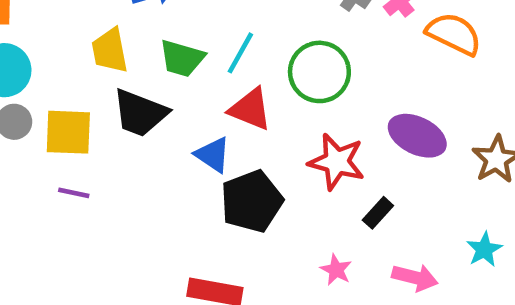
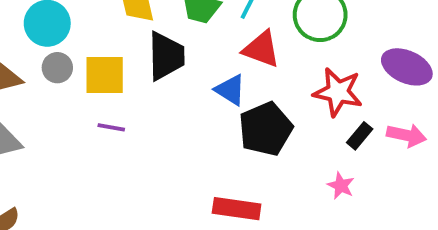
black trapezoid: (140, 113) -> (166, 56), turned -110
black rectangle: (378, 213) -> (360, 136), moved
pink arrow: (415, 278) -> (407, 135), moved

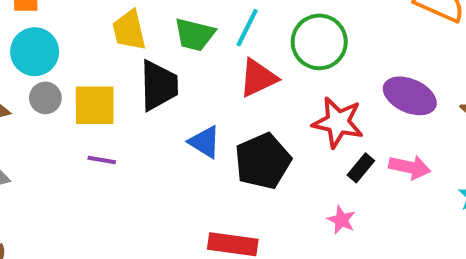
red triangle: (261, 49) -> (258, 78), turned -45
blue triangle: (230, 90) -> (205, 142), moved

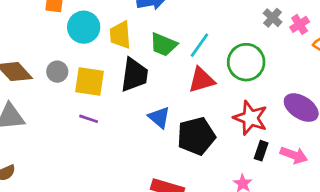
cyan circle: (35, 52) -> (84, 27), moved
black rectangle: (361, 168) -> (261, 151), turned -30

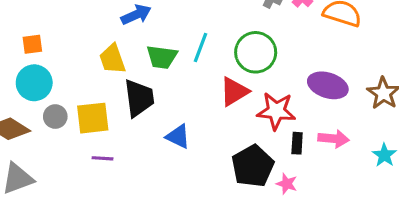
cyan circle: (84, 27) -> (34, 83), moved
red triangle: (202, 80) -> (234, 92), moved
black pentagon: (196, 136) -> (253, 166), moved

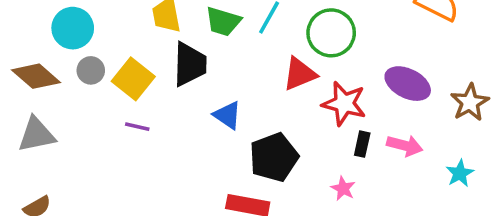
yellow square: (93, 118) -> (133, 79), turned 36
black pentagon: (253, 166) -> (274, 157), moved

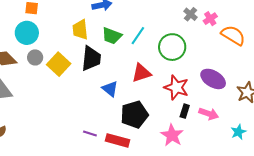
red triangle: (300, 74) -> (141, 73), moved
purple line: (137, 127) -> (90, 133), moved
pink star: (343, 189) -> (172, 135), size x1.6

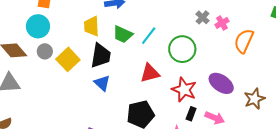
orange semicircle: (233, 35) -> (244, 41), turned -100
blue triangle: (110, 89) -> (102, 83), moved

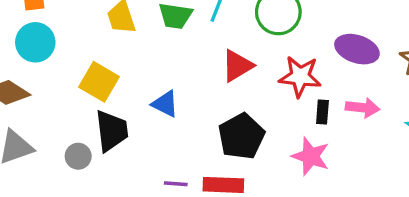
gray circle: (45, 51) -> (78, 156), moved
black trapezoid: (101, 56) -> (112, 131), moved

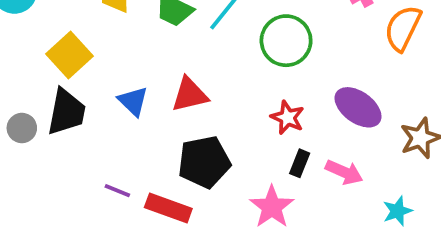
red triangle: (237, 66) -> (190, 95), moved
red star: (300, 76) -> (288, 117), size x0.7

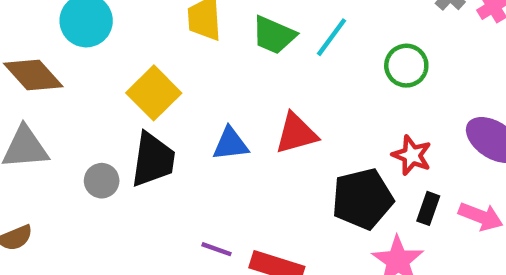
green circle: (286, 41) -> (406, 66), size x0.7
blue triangle: (133, 101) -> (230, 144), turned -48
black pentagon: (204, 162) -> (362, 199), moved

